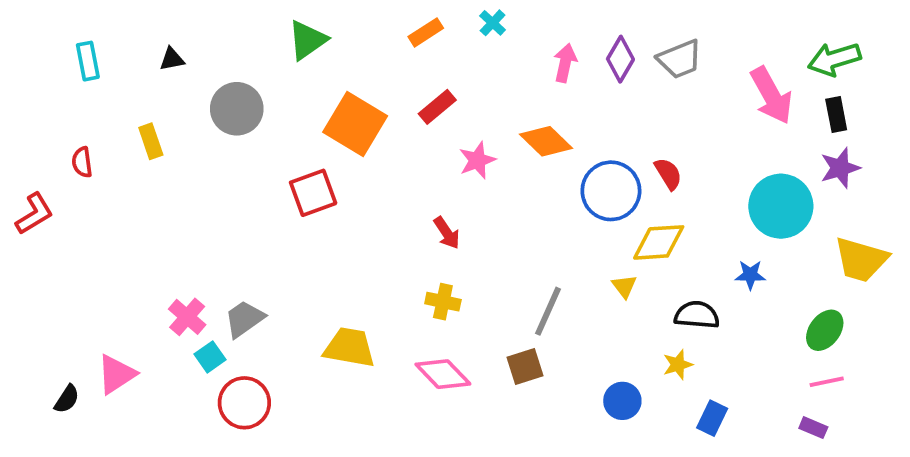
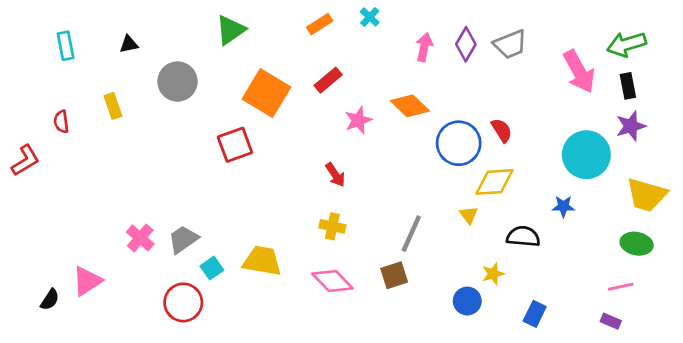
green ellipse: (825, 330) -> (637, 244), moved, turned 64
cyan square: (210, 357) -> (212, 268), moved
yellow star: (678, 365) -> (493, 274), moved

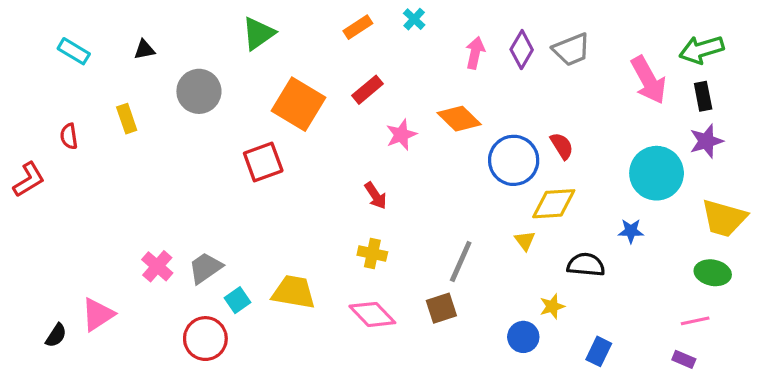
cyan rectangle: (66, 46) -> (74, 51), turned -48

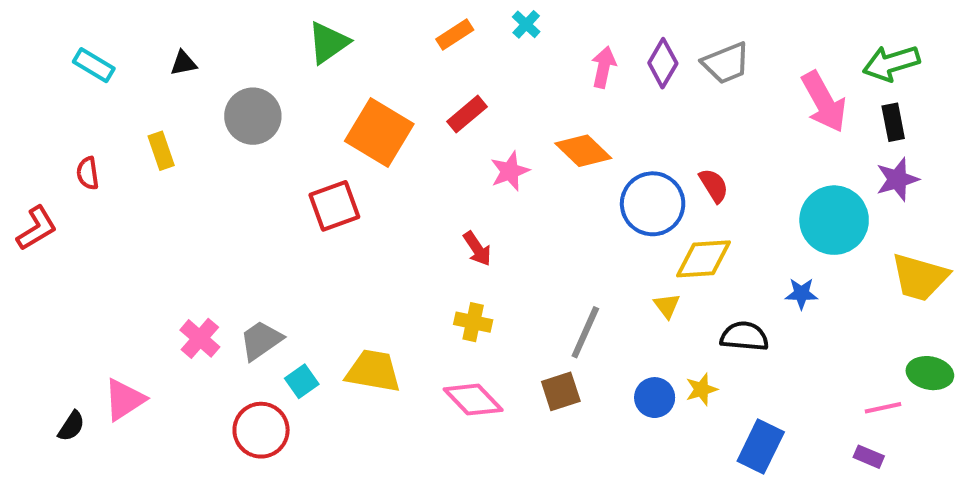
green ellipse: (713, 273) -> (930, 373), moved
blue circle: (523, 337) -> (655, 398), moved
blue rectangle: (599, 351) -> (761, 446), size x1.4

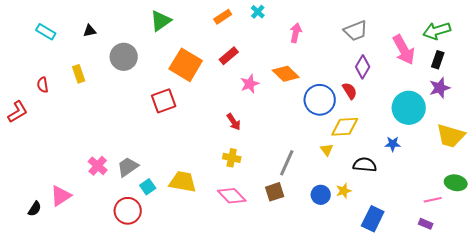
purple diamond: (663, 63) -> (363, 67), moved
black rectangle: (893, 122) -> (438, 60), turned 30

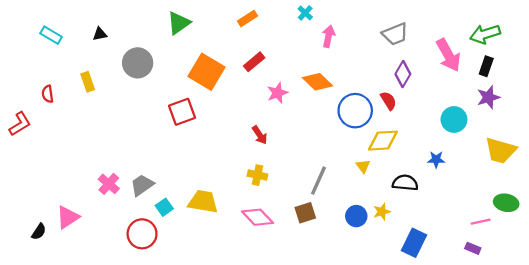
cyan cross: (258, 12) -> (305, 13), moved
cyan circle: (409, 108) -> (454, 120), size x0.7

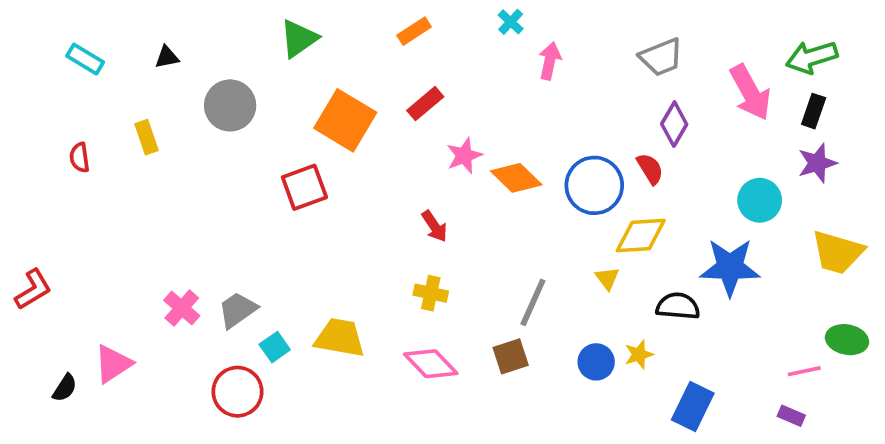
orange diamond: (317, 82) -> (516, 178), moved
red L-shape: (20, 124) -> (33, 289), moved
blue star: (436, 159) -> (730, 267), size x2.0

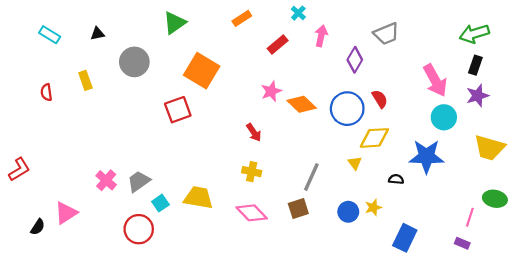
pink arrow: (750, 92) -> (435, 80), moved
red rectangle: (425, 104) -> (278, 45), moved
purple diamond: (674, 124) -> (355, 60), moved
black semicircle: (678, 306) -> (396, 179), size x0.6
pink line: (804, 371) -> (470, 217), turned -60

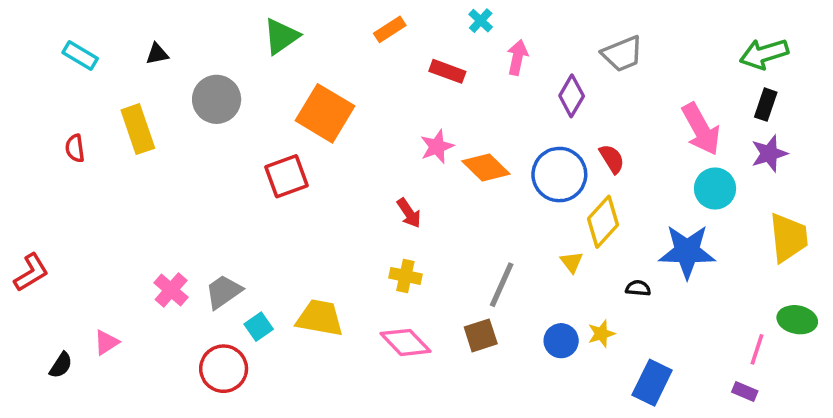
red rectangle: (278, 45) -> (447, 71), turned 60
yellow rectangle: (85, 80) -> (138, 129), size x1.5
yellow diamond: (374, 138) -> (603, 222), turned -44
yellow trapezoid: (489, 148) -> (788, 237), turned -112
pink triangle: (66, 213) -> (106, 342), size x0.7

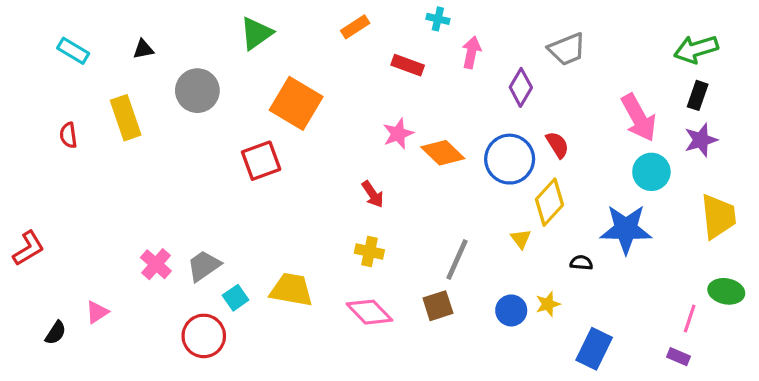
cyan cross: (481, 21) -> (438, 19), turned -30

